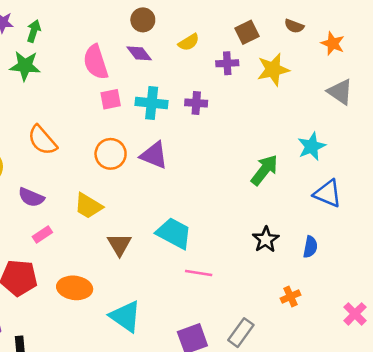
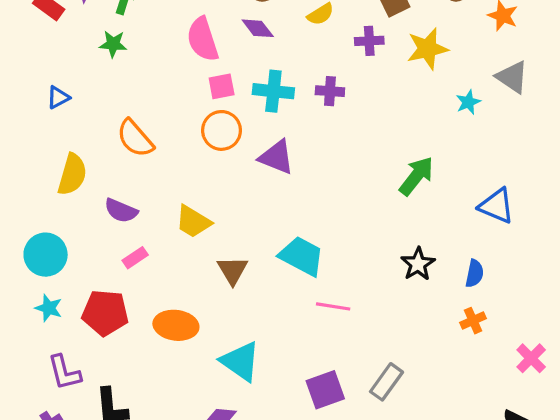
green star: (25, 66) -> (113, 44), size x0.7
cyan star: (312, 146) -> (468, 102), moved, size x0.7
orange circle: (111, 154) -> (222, 130), moved
orange cross: (290, 297) -> (473, 321), moved

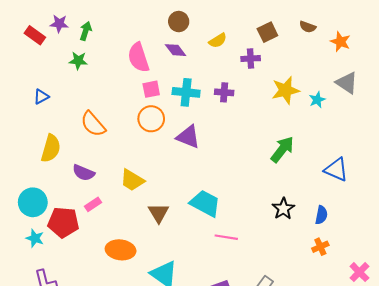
yellow star: (427, 49) -> (285, 90), moved
red pentagon: (105, 313) -> (63, 222), moved

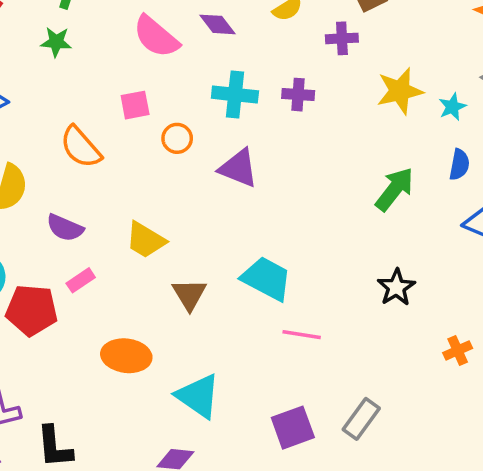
pink semicircle: (138, 57) -> (156, 37), turned -32
pink square: (151, 89) -> (135, 105), moved
orange circle: (151, 119) -> (177, 138), size x0.7
blue semicircle: (321, 215) -> (459, 165), moved

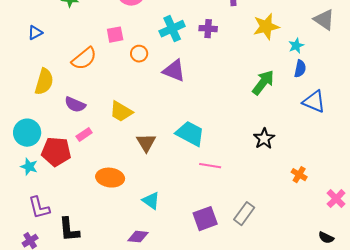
cyan cross: (235, 95) -> (172, 29), turned -30
cyan star: (452, 107) -> (296, 46), moved
orange semicircle: (81, 147) -> (84, 59), turned -88
orange cross: (458, 350) -> (299, 175), turned -35
cyan triangle: (198, 396) -> (151, 201), size x0.7

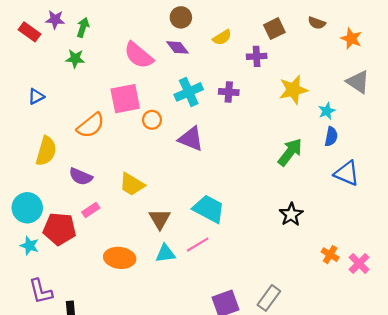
pink square: (115, 35) -> (125, 99), size x1.6
pink line: (210, 166) -> (198, 245), moved, turned -40
pink cross: (336, 199) -> (359, 263), moved
cyan triangle: (151, 201) -> (165, 253), moved, turned -42

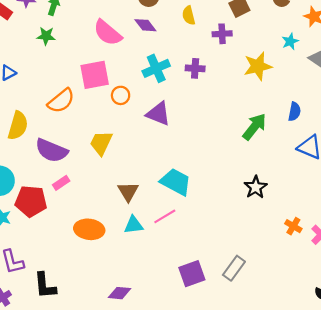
yellow semicircle: (222, 37) -> (189, 15), turned 108
cyan star: (327, 111) -> (290, 41), moved
purple semicircle: (81, 177) -> (51, 150), size x1.4
yellow trapezoid: (132, 184) -> (101, 143), moved, turned 84

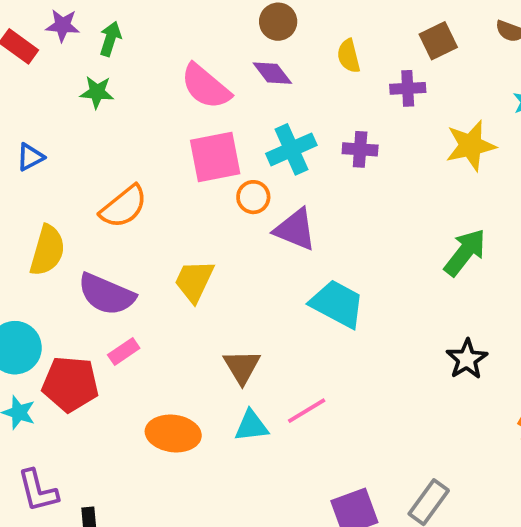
pink square: (95, 75) -> (215, 157), moved
orange circle: (121, 95) -> (253, 197), moved
cyan trapezoid: (176, 182) -> (337, 304), moved

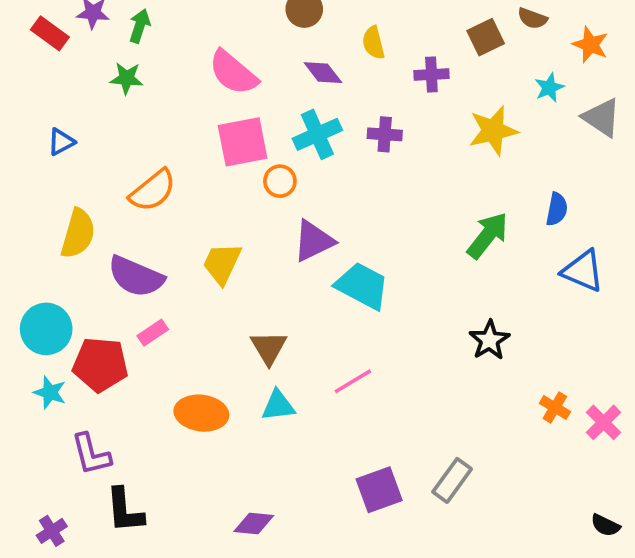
brown square: (438, 41) -> (486, 37), moved
purple diamond: (272, 73) -> (323, 73), moved
purple triangle: (295, 229) -> (314, 241), moved, turned -48
pink line: (307, 411) -> (353, 381), moved
purple L-shape: (38, 491) -> (91, 454), moved

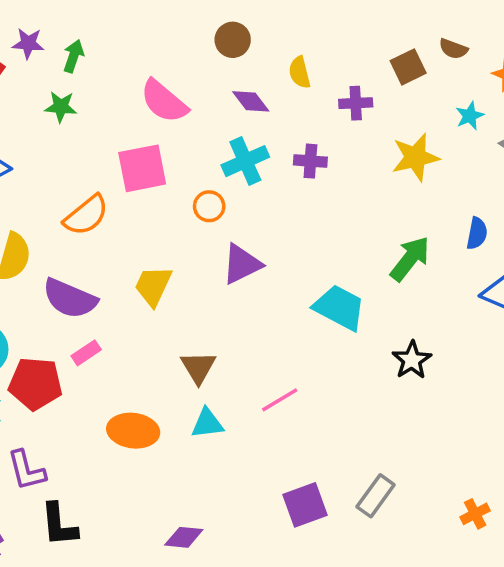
pink square: (243, 142) -> (142, 168), moved
cyan trapezoid: (362, 286) -> (339, 308), moved
orange cross: (555, 407) -> (475, 514), moved, turned 32

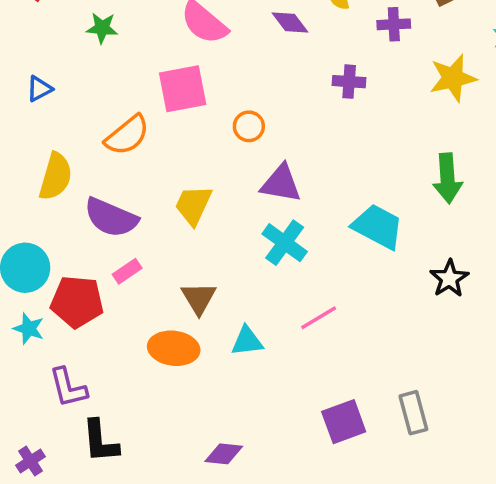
cyan cross: (245, 161) -> (285, 243), moved, turned -30
green arrow: (410, 259) -> (447, 178), turned 138
purple triangle: (242, 264) -> (281, 184), turned 36
brown triangle: (198, 367) -> (199, 298), moved
gray rectangle: (376, 496) -> (413, 413), turned -51

